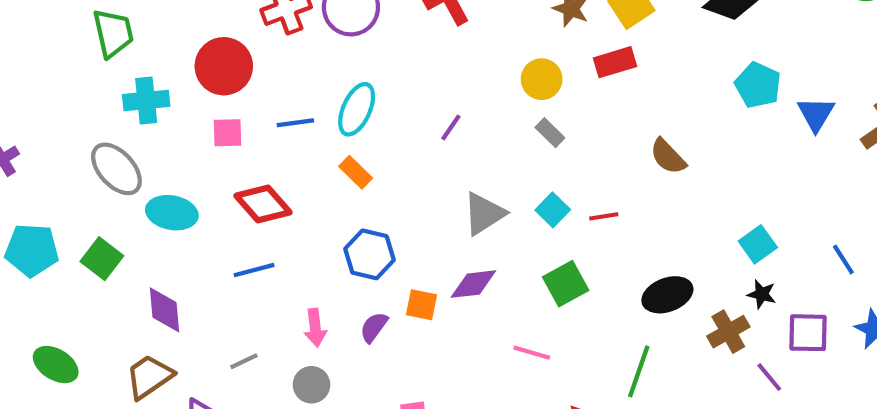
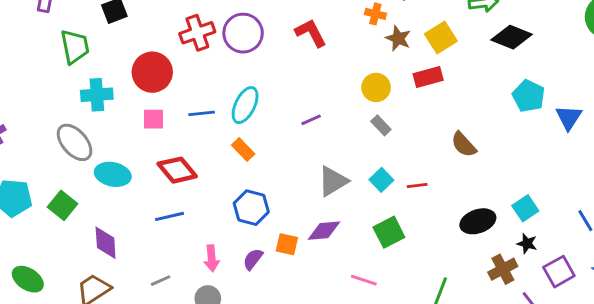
purple line: (451, 128) -> (311, 120), turned 30
black ellipse: (667, 295) -> (478, 221), moved
purple square: (808, 333) -> (559, 272), turned -32

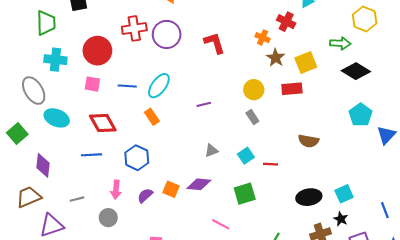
brown semicircle: (464, 145) -> (309, 141), turned -48
gray triangle: (333, 181) -> (211, 150), size x0.6
blue hexagon: (251, 208) -> (137, 158), moved

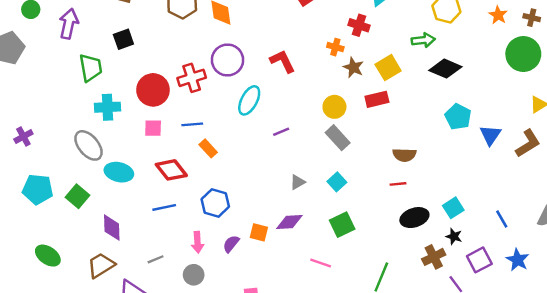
red cross: (134, 28) -> (192, 78), moved
cyan ellipse: (159, 86) -> (249, 100), moved
orange rectangle: (152, 117) -> (208, 148), moved
gray rectangle: (252, 117) -> (338, 138), size x1.5
red line: (271, 164) -> (398, 184), moved

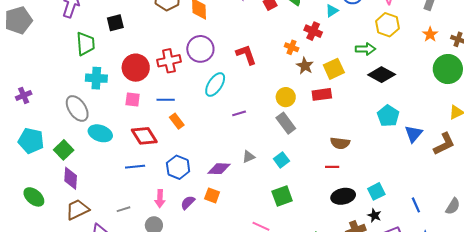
purple diamond: (289, 222) -> (219, 169), moved
purple diamond: (112, 228) -> (71, 178), moved

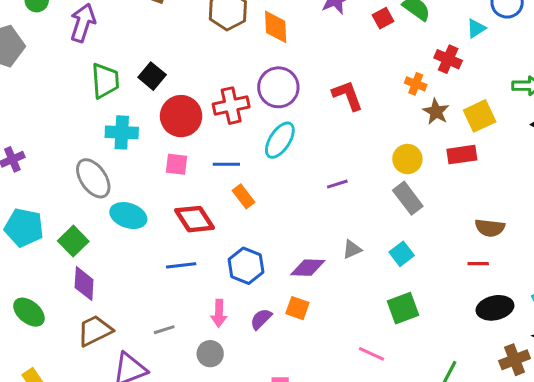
black square: (115, 23) -> (152, 76), moved, turned -36
cyan ellipse: (215, 84) -> (280, 140), moved

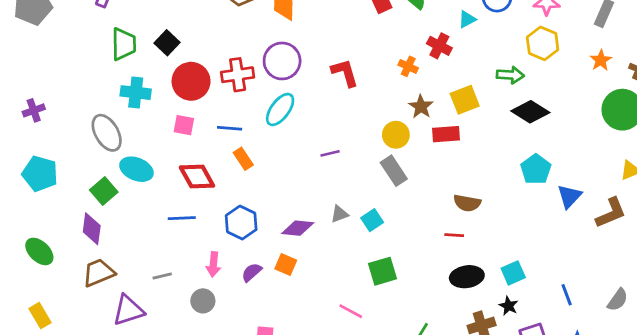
brown star: (436, 112) -> (421, 107), moved
green square: (73, 241) -> (104, 191), moved
cyan square: (402, 254) -> (372, 220), moved

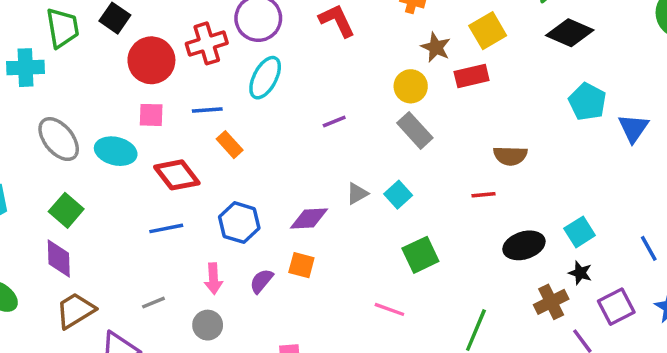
cyan cross: (136, 93) -> (26, 68), moved
cyan ellipse: (136, 169) -> (116, 151), moved
red line: (454, 235) -> (484, 195), moved

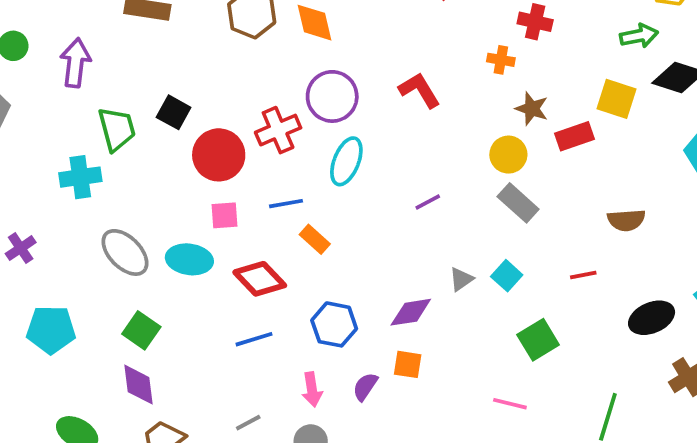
yellow square: (488, 31) -> (617, 99), moved, turned -36
red line: (484, 195) -> (583, 275), moved

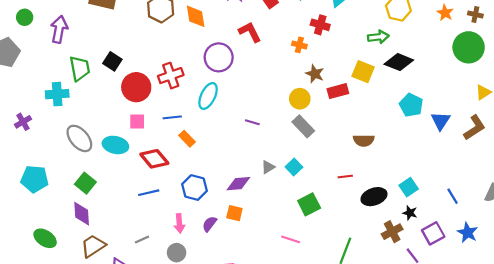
red L-shape: (419, 90) -> (250, 32), moved
purple circle: (332, 96) -> (219, 57), moved
purple line: (428, 202) -> (252, 122), turned 40
purple cross: (21, 248) -> (23, 122), moved
red line: (583, 275) -> (345, 177), moved

